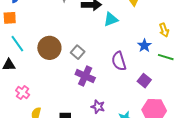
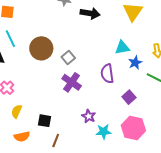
cyan triangle: (111, 19) -> (122, 47), moved
purple star: (98, 107) -> (89, 116), moved

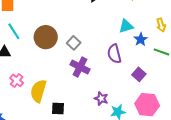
yellow semicircle: (17, 111) -> (38, 91), moved, size x1.6

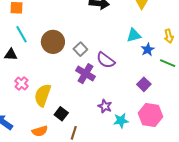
purple semicircle: (114, 54) -> (106, 60), moved, turned -42
black square: (58, 108) -> (61, 114), turned 32

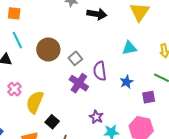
blue star: (148, 49) -> (127, 82), moved
purple semicircle: (106, 60) -> (100, 71), turned 42
purple square: (144, 84) -> (149, 97), moved, turned 32

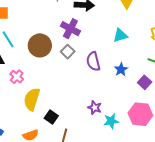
purple cross: (79, 83) -> (70, 29), moved
pink cross: (14, 89) -> (17, 77), moved
purple square: (149, 97) -> (145, 82), turned -32

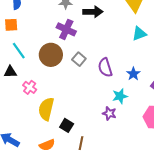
purple cross: (70, 29) -> (66, 29), moved
cyan triangle: (120, 35) -> (139, 34), moved
cyan star: (111, 121) -> (120, 96), moved

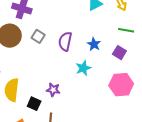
purple semicircle: (105, 67) -> (65, 41), turned 36
purple star: (109, 113) -> (53, 90), moved

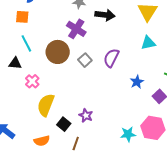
purple semicircle: (65, 41) -> (111, 58), moved
cyan star: (83, 68) -> (128, 134), moved

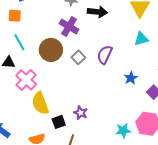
pink cross: (32, 81) -> (26, 80), size x1.5
yellow semicircle: (46, 105) -> (40, 103), turned -40
black square: (64, 124) -> (59, 122), turned 32

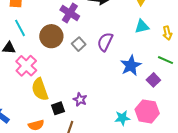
blue star: (131, 78) -> (131, 66), size x1.5

